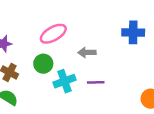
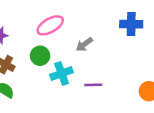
gray arrow: (87, 52) -> (84, 44), turned -35
purple line: (96, 82) -> (93, 85), moved

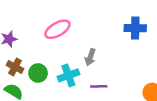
gray arrow: (84, 44) -> (90, 57), moved, turned -35
green circle: (40, 56) -> (38, 73), moved

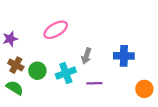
blue cross: (135, 28) -> (124, 56), moved

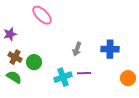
pink ellipse: (56, 30) -> (42, 15), moved, turned 75
cyan cross: (66, 73) -> (63, 77), moved

